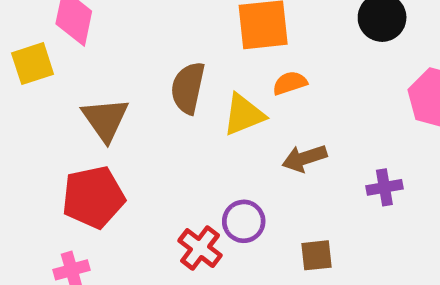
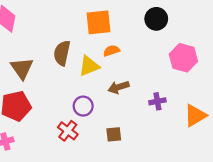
purple circle: (244, 221) -> (83, 106), moved
brown square: (317, 255) -> (114, 134), moved

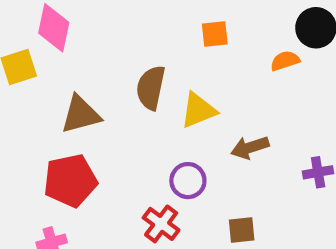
orange square: (98, 22) -> (215, 34), size x0.6
orange semicircle: (111, 51) -> (285, 61), moved
brown triangle: (22, 68) -> (81, 114), turned 50

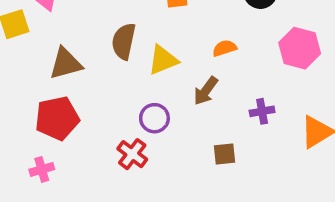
orange semicircle: (285, 61) -> (224, 48), moved
brown arrow: (250, 147) -> (206, 91), turned -36
brown square: (242, 230) -> (224, 154), moved

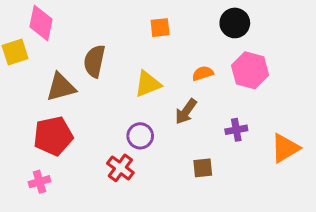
brown semicircle: (124, 41) -> (94, 61), moved
pink hexagon: (300, 48) -> (250, 70), moved

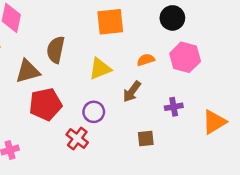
orange square: (160, 28) -> (110, 22), size x1.6
red pentagon: (53, 136) -> (45, 104), moved

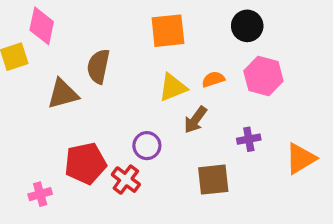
yellow triangle: (100, 69) -> (173, 87), moved
red pentagon: (45, 104) -> (85, 163), moved
brown square: (146, 139) -> (213, 180), size x1.5

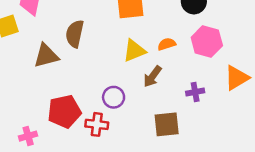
orange triangle: (301, 159) -> (237, 78), moved
red cross: (126, 180) -> (97, 124), turned -30

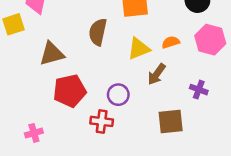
brown semicircle: (75, 34) -> (98, 32), moved
purple cross: (195, 92) -> (199, 90), turned 30
red pentagon: (64, 111) -> (70, 91), moved

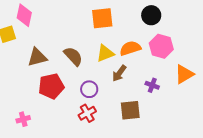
brown semicircle: (98, 32) -> (73, 56), moved, turned 125
orange semicircle: (171, 42) -> (130, 48), size x1.5
red cross: (102, 121) -> (87, 113), moved, turned -36

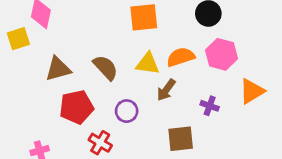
yellow triangle: (105, 53) -> (148, 64), turned 30
red cross: (87, 113) -> (100, 143), moved, turned -30

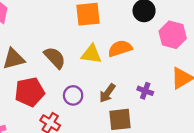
pink hexagon: (222, 54) -> (173, 35), moved
brown arrow: (166, 90) -> (107, 93), moved

